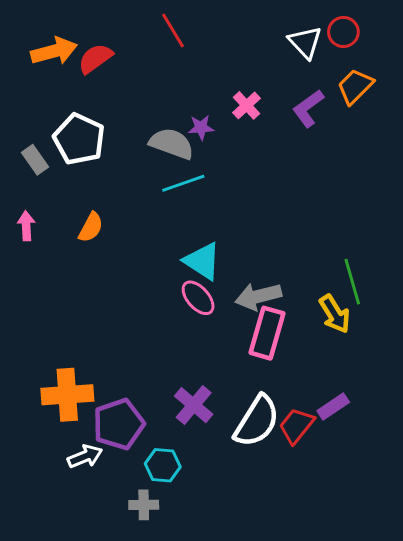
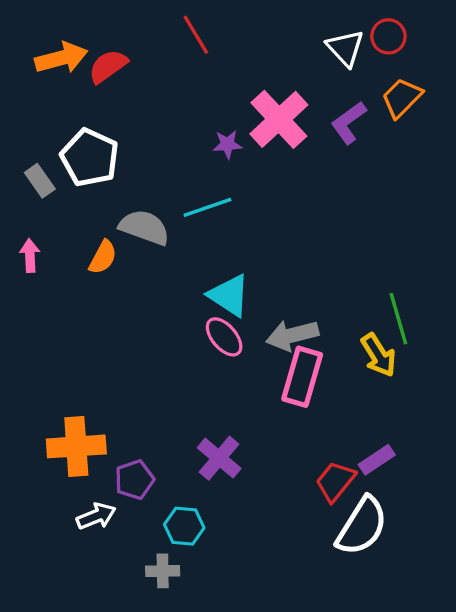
pink cross: (246, 105) -> (279, 119), size x1.8
gray semicircle: (172, 144) -> (144, 227), moved
white semicircle: (257, 421) -> (362, 526), moved
purple pentagon: (119, 424) -> (134, 480), size x0.7

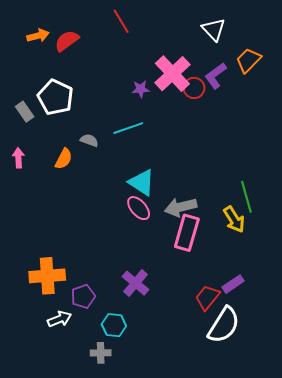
red circle: (388, 36) -> (194, 88), moved
orange arrow: (61, 58) -> (38, 36), size x0.7
gray semicircle: (144, 227) -> (89, 140), size x0.6

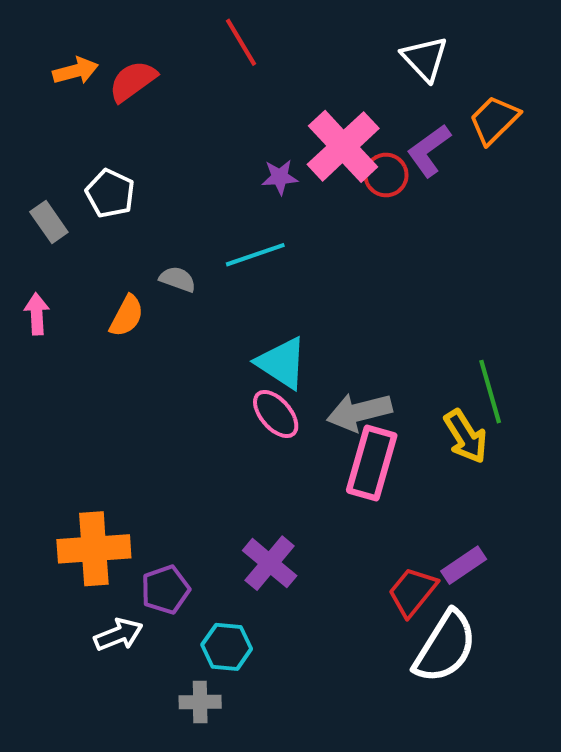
white pentagon: (55, 97) -> (110, 193), size x0.7

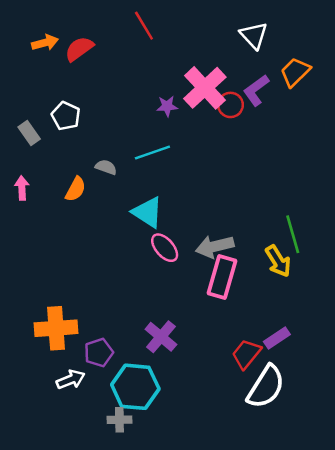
cyan triangle: (282, 363) -> (148, 212), moved
cyan hexagon: (227, 647) -> (135, 387), size x1.6

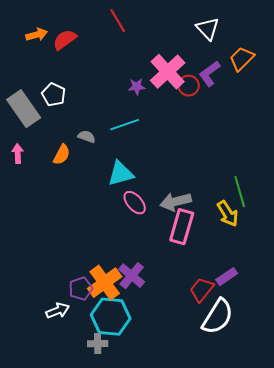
gray rectangle: (29, 133) -> (24, 109), size x1.8
cyan triangle: (148, 212) -> (121, 174), turned -48
orange cross: (56, 328) -> (105, 283), moved, turned -32

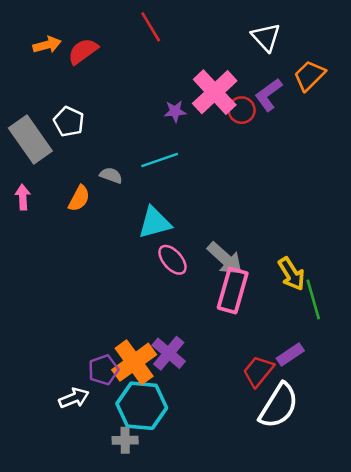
green line: (240, 192) -> (313, 299), moved
gray arrow: (176, 202) -> (225, 259), turned -124

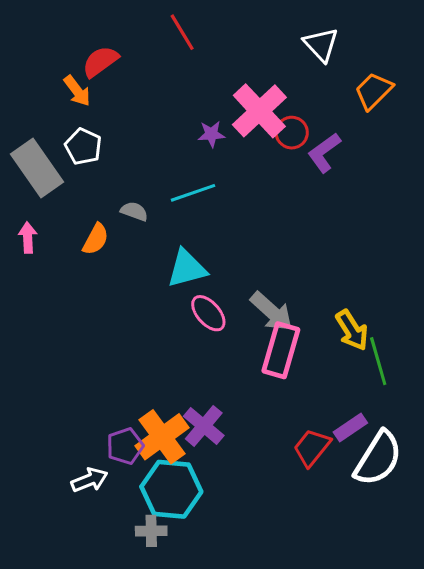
orange arrow: (47, 45) -> (77, 91), moved, turned 68
purple L-shape: (268, 95) -> (324, 153), moved
white semicircle: (279, 406) -> (378, 458), moved

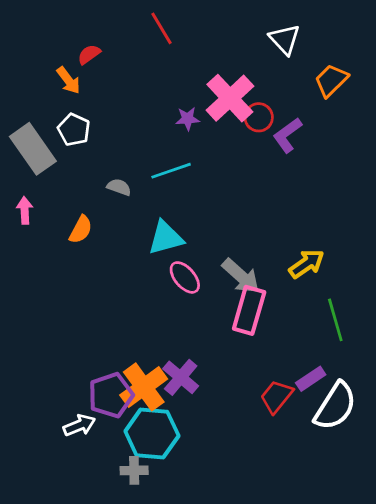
red semicircle: (100, 62) -> (89, 54), size x0.7
orange semicircle: (96, 239) -> (81, 230), moved
yellow arrow: (352, 330) -> (307, 264), moved, turned -93
purple pentagon: (125, 446) -> (111, 395), size x1.4

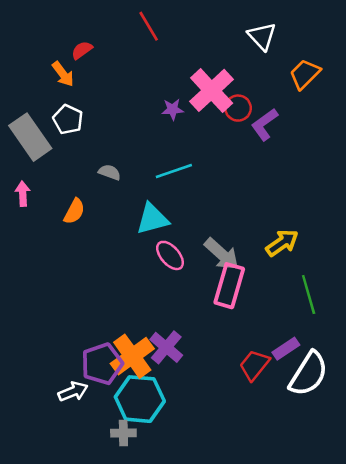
cyan line: (171, 171) -> (174, 171), moved

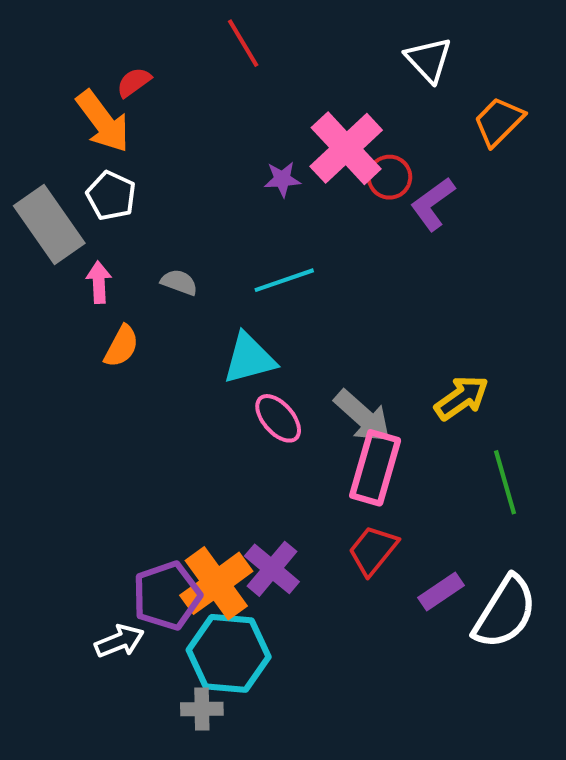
orange arrow: (63, 74) -> (103, 121), size x1.5
pink arrow: (23, 194) -> (99, 282), moved
purple rectangle: (286, 349) -> (441, 592), moved
red trapezoid: (254, 365) -> (373, 550), moved

